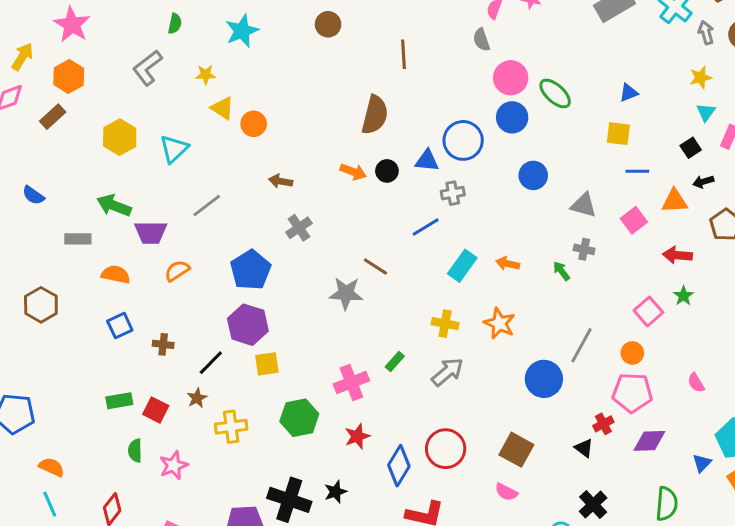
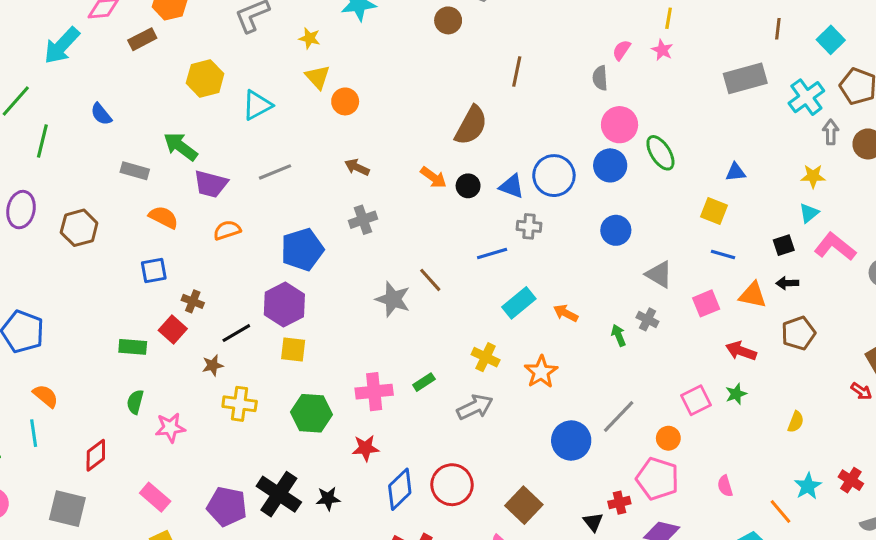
red square: (156, 410) -> (173, 330), moved

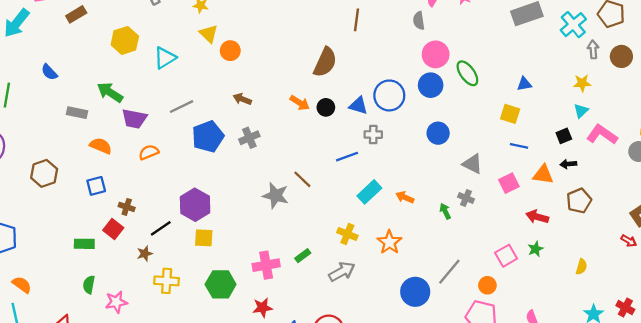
brown hexagon: (79, 228) -> (44, 173), moved
blue pentagon: (302, 249) -> (208, 137), moved

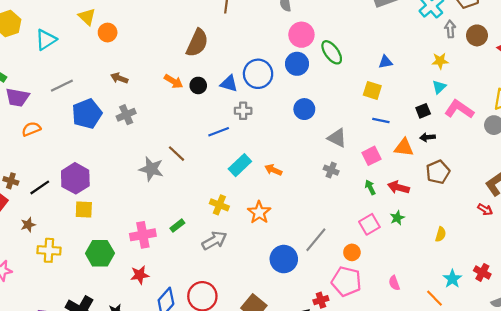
green arrow: (445, 211) -> (370, 187), moved
black line: (161, 228) -> (40, 187), moved

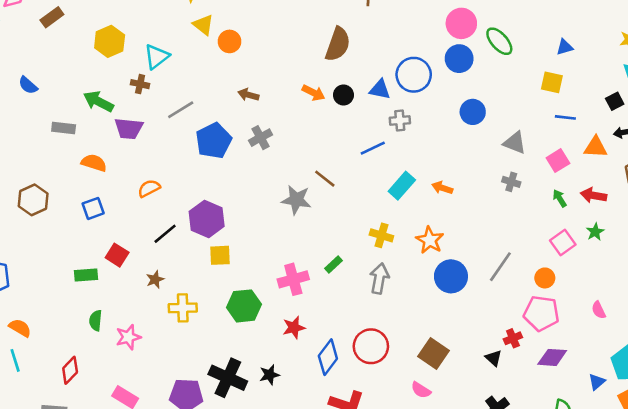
orange semicircle: (31, 129) -> (149, 188), moved
brown cross: (11, 181) -> (140, 84), moved
gray arrow: (214, 240) -> (379, 278), turned -45
blue circle: (284, 259) -> (451, 276), moved

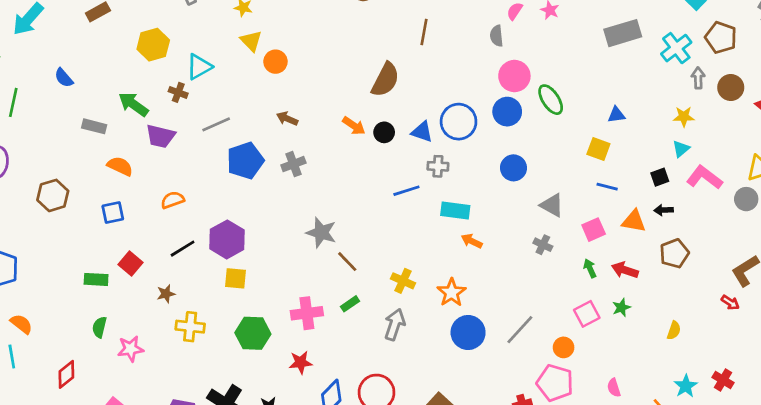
brown line: (325, 179) -> (347, 262), moved
cyan rectangle: (402, 186) -> (455, 210), moved, turned 48

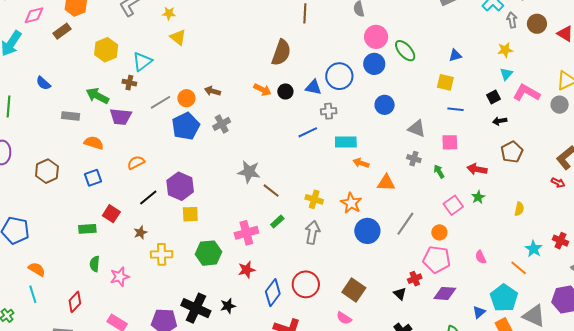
orange circle: (275, 62) -> (186, 98), moved
orange triangle: (634, 221) -> (386, 183), moved
pink square: (594, 230) -> (450, 142), turned 30
green arrow: (590, 268) -> (439, 171), moved

